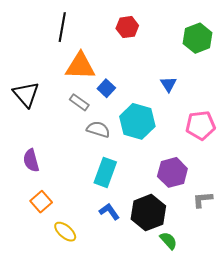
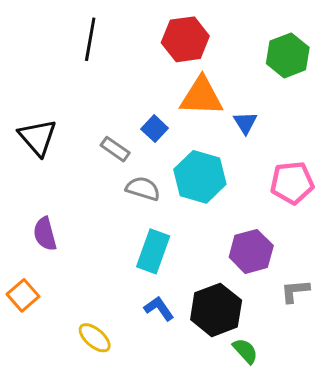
red hexagon: (127, 27) -> (185, 39), size x1.4
orange triangle: (80, 66) -> (201, 96), moved
orange square: (41, 202) -> (23, 295), moved

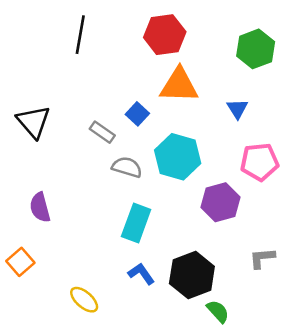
blue triangle: (245, 123) -> (237, 109), moved
purple hexagon: (251, 251) -> (221, 202), moved

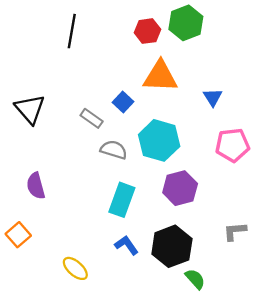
red hexagon: (165, 35) -> (147, 31), size x0.7
green hexagon: (256, 49) -> (186, 23), moved
purple hexagon: (221, 202) -> (180, 188), moved

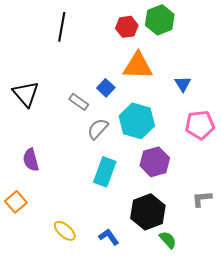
gray semicircle: (114, 150) -> (98, 129), turned -65
blue L-shape: (127, 245) -> (109, 237), moved

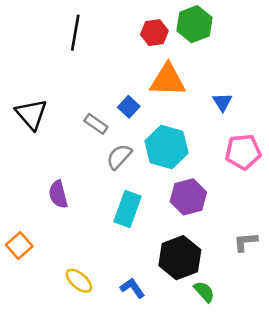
purple semicircle: (31, 160) -> (58, 194), moved

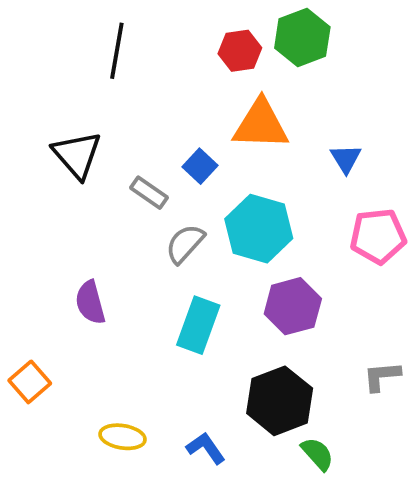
black triangle: (31, 114) -> (77, 155), moved
yellow ellipse: (79, 281) -> (122, 437), turned -32

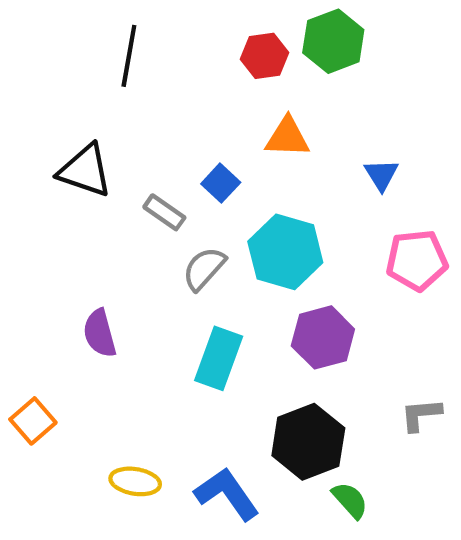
orange triangle: (261, 125) -> (287, 137), size x0.7
black triangle: (77, 155) -> (85, 171), turned -30
blue L-shape: (206, 448) -> (227, 494), size x1.5

